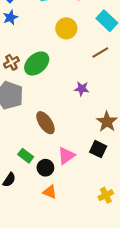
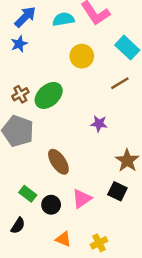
green rectangle: (26, 156) -> (28, 194), moved
black circle: (45, 168) -> (51, 205), moved
yellow cross: (106, 195) -> (99, 243), moved

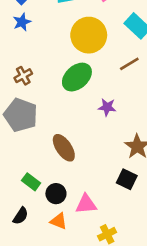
yellow circle: (82, 56) -> (89, 35), size x1.4
green ellipse: (49, 95) -> (77, 77), moved
pink triangle: (82, 199) -> (86, 204), moved, turned 30
orange triangle: (63, 239) -> (59, 221), moved

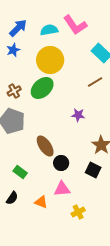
yellow circle: (89, 35) -> (50, 60), moved
green ellipse: (77, 77) -> (42, 88), moved
black circle: (56, 194) -> (61, 163), moved

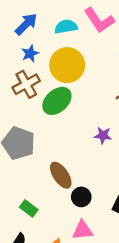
blue star: (13, 50) -> (30, 54), moved
brown cross: (14, 91) -> (26, 84), moved, size x1.5

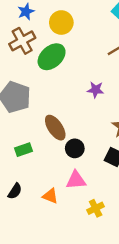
yellow circle: (67, 65) -> (61, 23), size x0.7
green rectangle: (29, 208) -> (23, 150), moved, turned -56

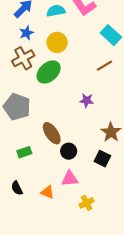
black semicircle: (15, 191) -> (17, 188), turned 120

